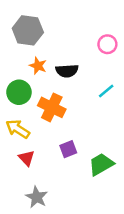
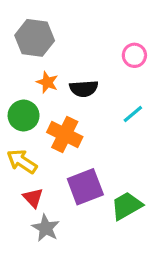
purple square: (68, 149) -> (85, 187), size x1.6
gray star: (37, 197) -> (46, 228), moved

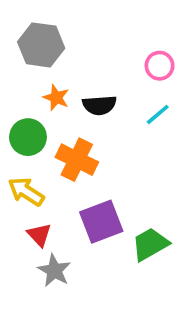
cyan line: (133, 114) -> (158, 115), moved

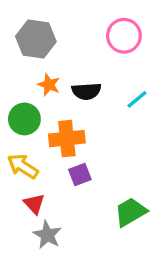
pink circle: (160, 66) -> (124, 36), moved, size x1.4
orange cross: (77, 160) -> (67, 139), turned -32
purple square: (101, 222) -> (80, 174), moved, size x0.6

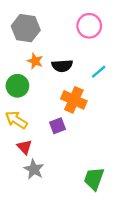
orange cross: (67, 139) -> (74, 100), moved, turned 30
green trapezoid: (130, 212) -> (94, 179), moved, turned -40

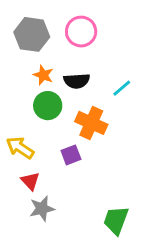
pink circle: (89, 26) -> (81, 32), moved
green circle: (17, 86) -> (48, 106), moved
gray star: (34, 169) -> (42, 209), turned 30

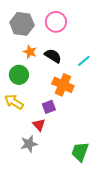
black semicircle: (77, 81) -> (53, 56), turned -144
green circle: (48, 106) -> (19, 75), moved
red triangle: (30, 181) -> (39, 125), moved

